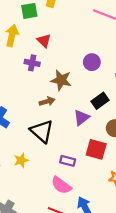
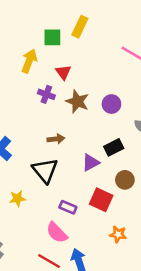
brown star: (61, 80) -> (77, 101), moved

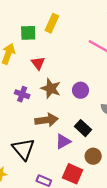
purple cross: (46, 94) -> (22, 94), moved
brown arrow: (56, 139) -> (47, 120), moved, size x1.5
black rectangle: (114, 147) -> (83, 128), turned 70

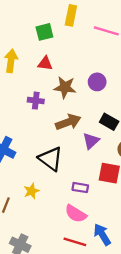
yellow rectangle: (52, 23) -> (71, 15), moved
green square: (28, 33) -> (44, 32), moved
red triangle: (38, 63) -> (45, 63), turned -32

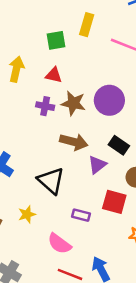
purple circle: (97, 82) -> (109, 100), size x1.5
purple cross: (36, 101) -> (45, 106), moved
brown arrow: (68, 122) -> (74, 142), turned 30
pink semicircle: (76, 214) -> (59, 244), moved

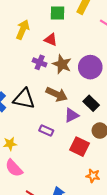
black triangle: (51, 181) -> (24, 99), moved, turned -40
purple rectangle: (81, 215) -> (46, 130), moved
pink semicircle: (59, 244) -> (14, 168), moved

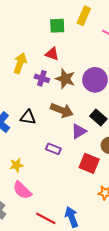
yellow arrow: (23, 30) -> (20, 63), moved
black triangle: (24, 99) -> (28, 117), size x0.7

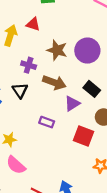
red triangle: (52, 54) -> (33, 24), moved
purple cross: (42, 78) -> (29, 65), moved
black triangle: (28, 117) -> (20, 90), turned 49

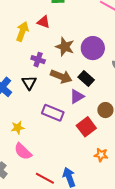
black rectangle: (92, 89) -> (86, 78), moved
purple rectangle: (47, 122) -> (53, 113), size x1.5
red square: (83, 136) -> (86, 127), turned 30

